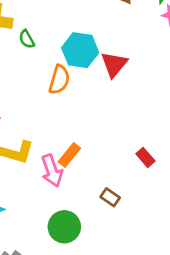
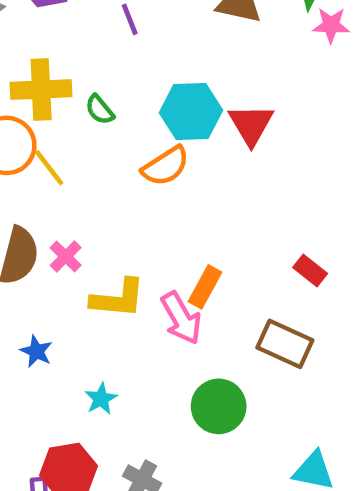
orange semicircle: (59, 80) -> (166, 166), turned 52
red rectangle: (145, 157) -> (310, 271), moved
brown rectangle: (110, 197) -> (285, 344), size x1.6

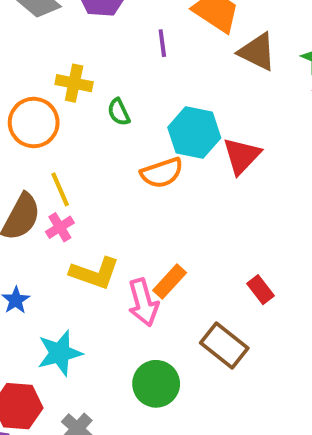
yellow cross: (41, 90) -> (74, 83), size x0.7
yellow line: (49, 168) -> (60, 189), moved
cyan star: (101, 399) -> (60, 353), size x1.6

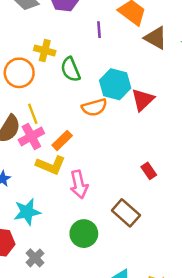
green semicircle: (119, 112) -> (71, 69), size x1.5
pink cross: (60, 227) -> (31, 136), size x1.5
orange rectangle: (170, 281) -> (62, 140), moved
red rectangle: (260, 290) -> (149, 171), moved

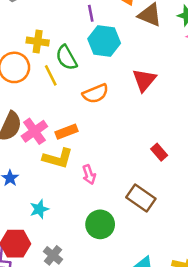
cyan hexagon: (115, 84) -> (104, 41), moved
yellow line: (33, 114) -> (51, 75), moved
orange rectangle: (62, 140) -> (66, 132), turned 30
pink arrow: (79, 184) -> (89, 175), size x0.7
cyan star: (27, 212) -> (39, 209), size x0.7

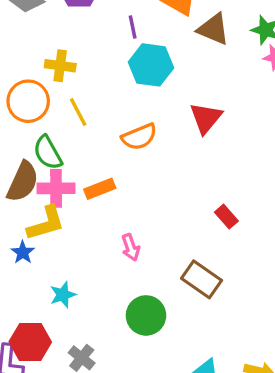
green semicircle: (66, 58) -> (48, 153), moved
pink cross: (34, 131) -> (56, 188), turned 35
yellow L-shape: (58, 158) -> (46, 223), moved, turned -32

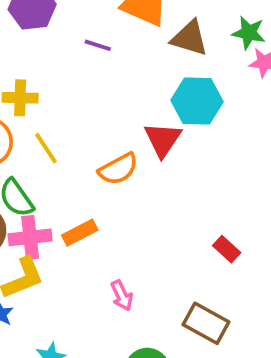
purple line: (133, 27) -> (98, 45), turned -55
cyan hexagon: (151, 65) -> (197, 101), moved
red triangle: (206, 118) -> (163, 139), moved

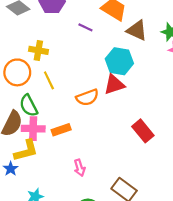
cyan hexagon: (197, 101) -> (119, 61), moved
red triangle: (163, 139) -> (114, 84), turned 30
red rectangle: (227, 249) -> (143, 131), moved, size x1.5

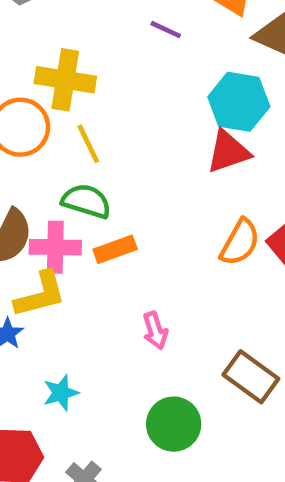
yellow cross: (38, 50) -> (65, 80), size x1.4
orange semicircle: (87, 97) -> (240, 242), moved, turned -40
green semicircle: (29, 106) -> (86, 201), moved, turned 135

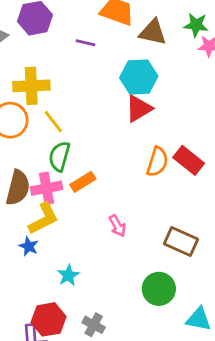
green semicircle: (86, 201) -> (59, 156), turned -80
green circle: (174, 424) -> (159, 289), moved

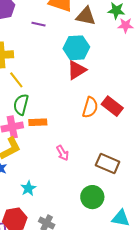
orange rectangle: (83, 182) -> (38, 122), turned 30

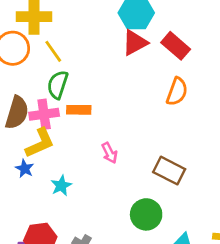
red rectangle: (112, 106) -> (176, 46), moved
orange semicircle: (90, 107) -> (177, 92), moved
cyan star: (28, 188) -> (61, 186), moved

